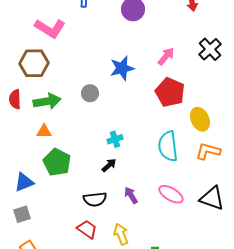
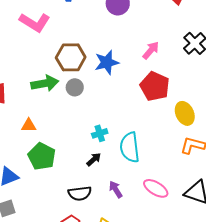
brown hexagon: (34, 63) -> (71, 57), moved
green arrow: (47, 101) -> (45, 83), moved
cyan semicircle: (168, 146) -> (130, 147), moved

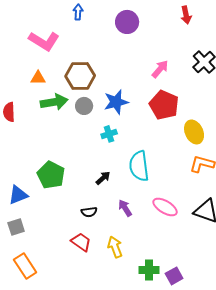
blue star: (107, 62) -> (116, 102), moved
orange triangle: (29, 125) -> (38, 78), moved
cyan cross: (100, 133) -> (109, 134), moved
black semicircle: (80, 193) -> (89, 212), size x0.7

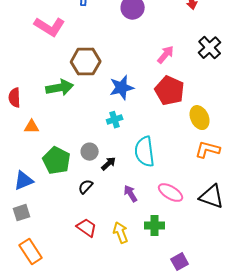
orange triangle: (38, 78) -> (32, 127), moved
gray circle: (84, 106) -> (90, 152), moved
black semicircle: (89, 212) -> (86, 187), moved, turned 140
green cross: (149, 270) -> (155, 226), moved

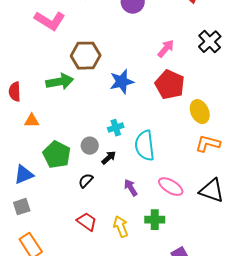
cyan cross: (115, 120) -> (116, 128), moved

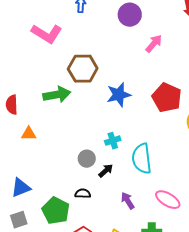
pink arrow: (166, 49) -> (154, 44), moved
green pentagon: (57, 155) -> (56, 211), moved
black semicircle: (86, 181) -> (83, 194), turned 49

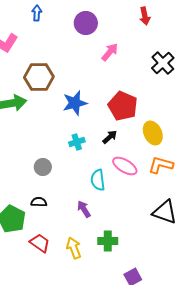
cyan cross: (113, 141) -> (77, 142), moved
cyan semicircle: (142, 159) -> (98, 180), moved, size x0.7
black arrow: (106, 171) -> (110, 137), moved
pink ellipse: (168, 200) -> (125, 166), moved

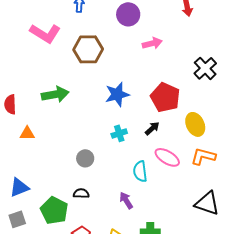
pink arrow: (110, 52) -> (152, 43), turned 36
black cross: (163, 63) -> (205, 68), moved
brown hexagon: (39, 77) -> (88, 49), moved

